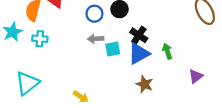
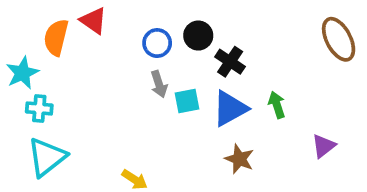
black cross: (139, 35) -> (230, 62), moved
cyan cross: (40, 39) -> (39, 108), moved
gray arrow: (96, 39) -> (159, 84), turned -105

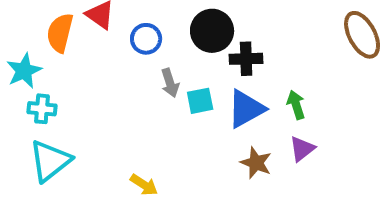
black circle: (198, 36) -> (212, 31), size x1.4
blue circle: (157, 43) -> (146, 39), moved
black cross: (230, 62) -> (246, 59), turned -36
purple triangle: (324, 146) -> (302, 149), moved

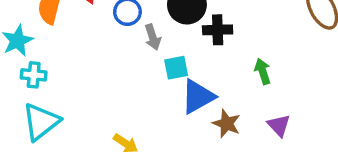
gray arrow: (170, 83) -> (153, 37), moved
blue triangle: (246, 109) -> (198, 97), moved
purple triangle: (302, 149) -> (279, 125), moved, turned -35

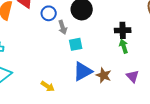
black cross: (218, 30) -> (123, 30), moved
blue triangle: (198, 97) -> (83, 71), moved

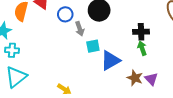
blue triangle: (83, 71) -> (110, 60), moved
brown star: (104, 75) -> (135, 78), moved

